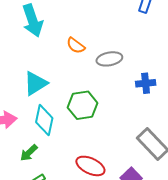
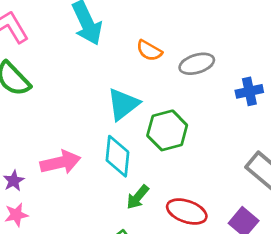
cyan triangle: (35, 83) -> (123, 104), moved
green arrow: (29, 153) -> (138, 197), moved

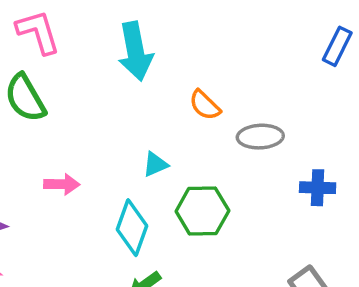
cyan triangle: (123, 104) -> (155, 164), size x0.6
pink arrow: (60, 162) -> (62, 184), moved, size x0.7

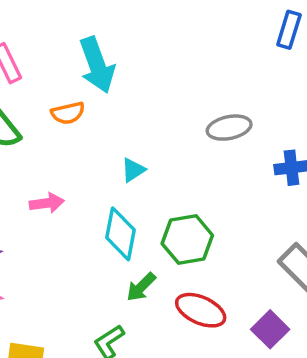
orange semicircle: (205, 105) -> (68, 113), moved, turned -48
green hexagon: (202, 211) -> (187, 240), moved

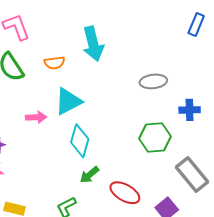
cyan arrow: (97, 65) -> (93, 44), moved
cyan triangle: (133, 170) -> (68, 101), moved, size x1.8
green hexagon: (187, 240) -> (155, 138), moved

